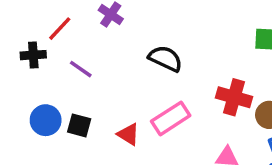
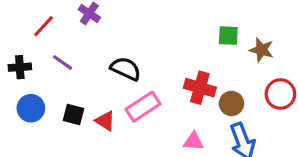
black cross: (33, 55) -> (20, 67), moved
black semicircle: (165, 59) -> (126, 69), moved
black square: (79, 125) -> (74, 115), moved

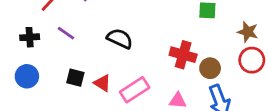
brown star: (261, 50) -> (248, 32), moved
pink rectangle: (143, 107) -> (135, 90), moved
blue circle: (31, 108) -> (27, 76), moved

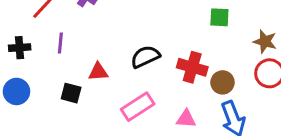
purple line: (66, 33) -> (60, 43), turned 60
black semicircle: (120, 39) -> (145, 57), moved, turned -50
red triangle: (102, 83) -> (98, 72), moved, turned -36

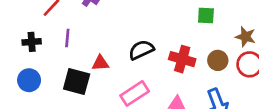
brown circle: (222, 82) -> (218, 60), moved
black square: (71, 93) -> (77, 82), size x1.5

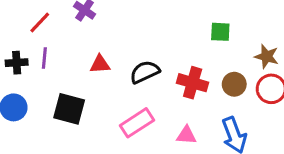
purple line: (67, 38) -> (44, 58), moved
red triangle: (100, 63) -> (100, 64), moved

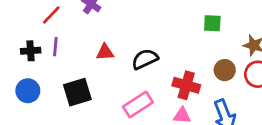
red cross: (193, 83) -> (186, 85), moved
black square: (69, 109) -> (77, 92), turned -32

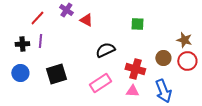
green square: (212, 23) -> (137, 24), moved
red triangle: (105, 52) -> (86, 20), moved, turned 32

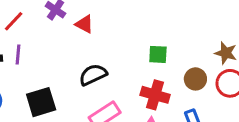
green square: (137, 24) -> (158, 54), moved
black semicircle: (105, 50) -> (93, 75), moved

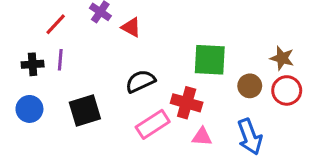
green square: (158, 54) -> (210, 60), size x1.6
red cross: (155, 95) -> (187, 103), moved

